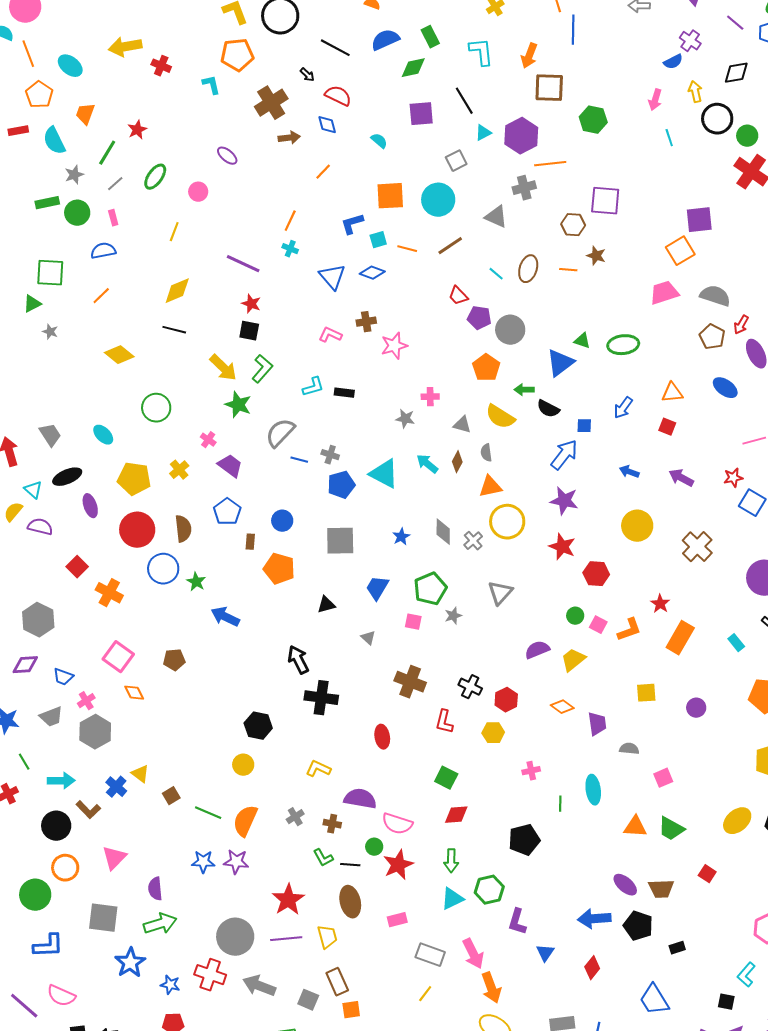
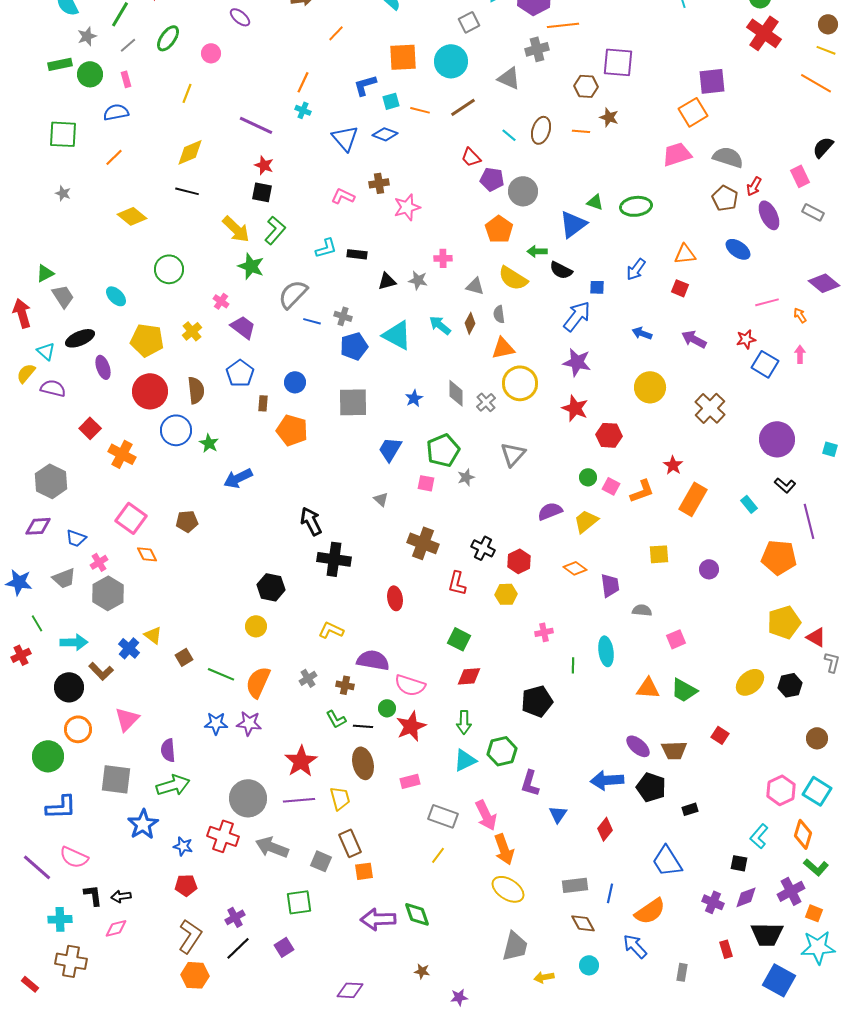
green triangle: (32, 304) -> (45, 273), moved
black triangle: (326, 605) -> (387, 281), moved
blue arrow: (225, 617) -> (238, 478), turned -52

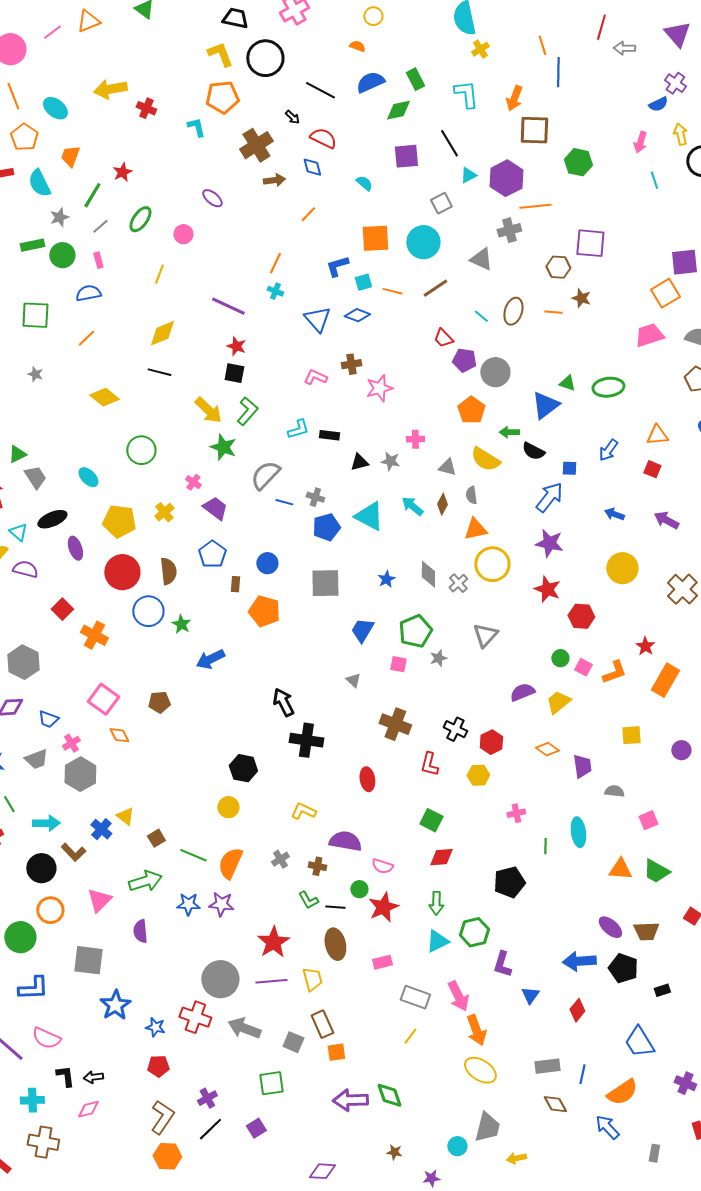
pink semicircle: (410, 685) -> (382, 866), size x0.7
green arrow: (173, 785) -> (145, 881), moved
cyan circle: (589, 965) -> (457, 1146), moved

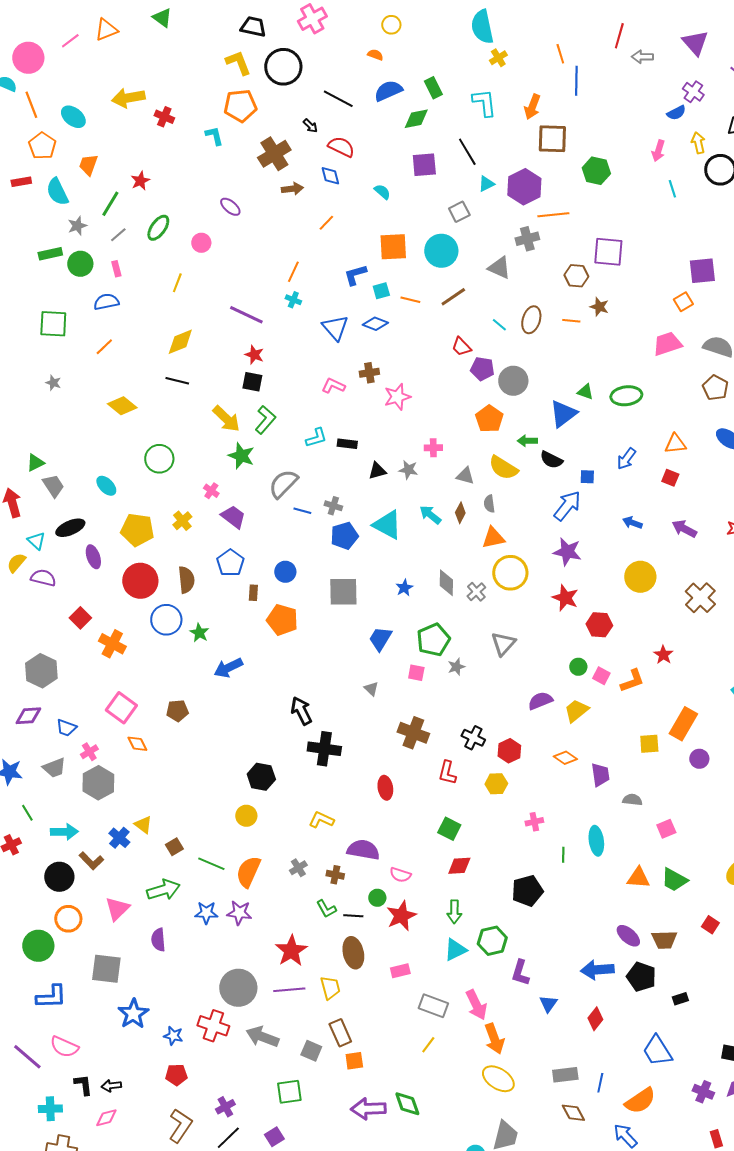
orange square: (665, 293) -> (683, 302), size x0.7
orange rectangle: (665, 680) -> (683, 724), moved

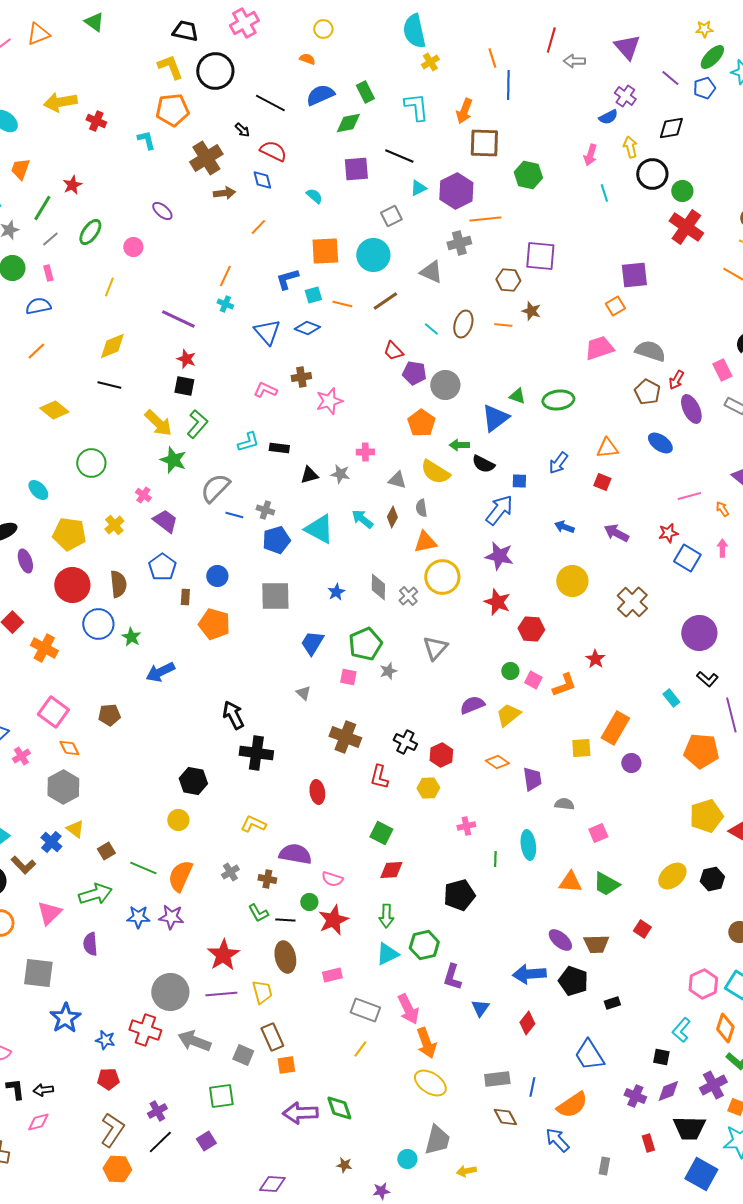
black line: (467, 152) -> (399, 156), turned -36
gray hexagon: (98, 783) -> (63, 787), moved

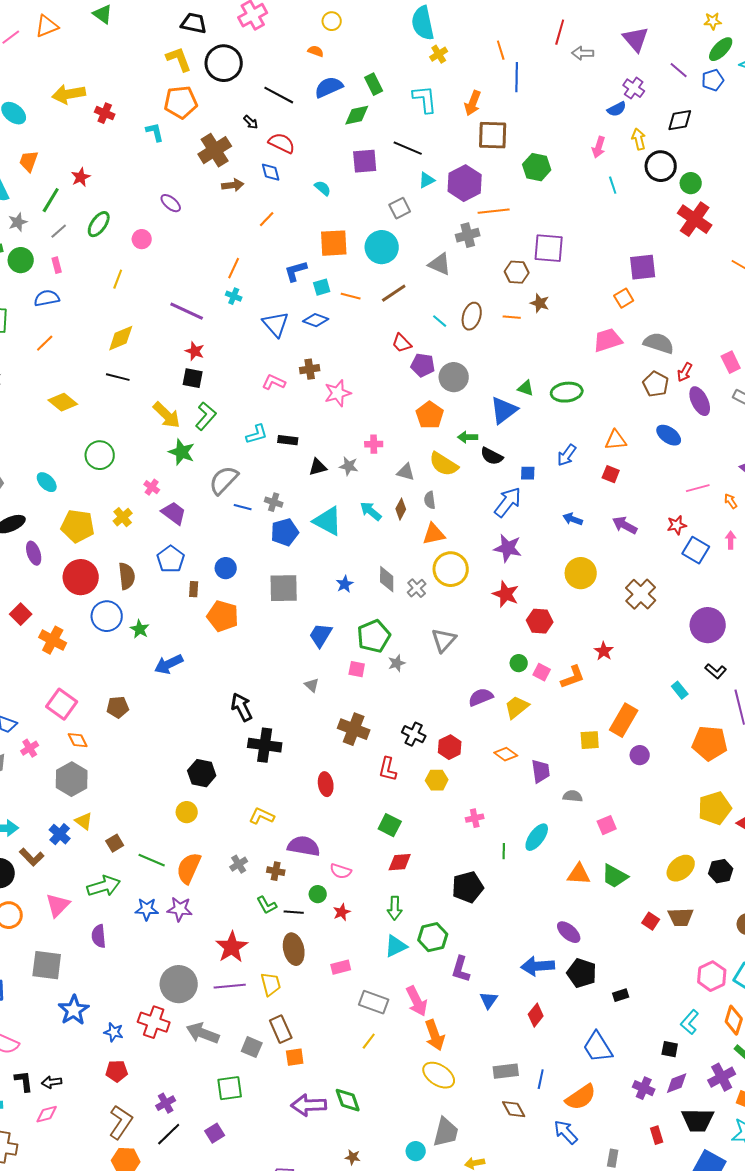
cyan ellipse: (528, 845) -> (537, 837), turned 44
red star: (333, 920) -> (342, 912), size x0.6
brown trapezoid: (596, 944) -> (681, 917), moved

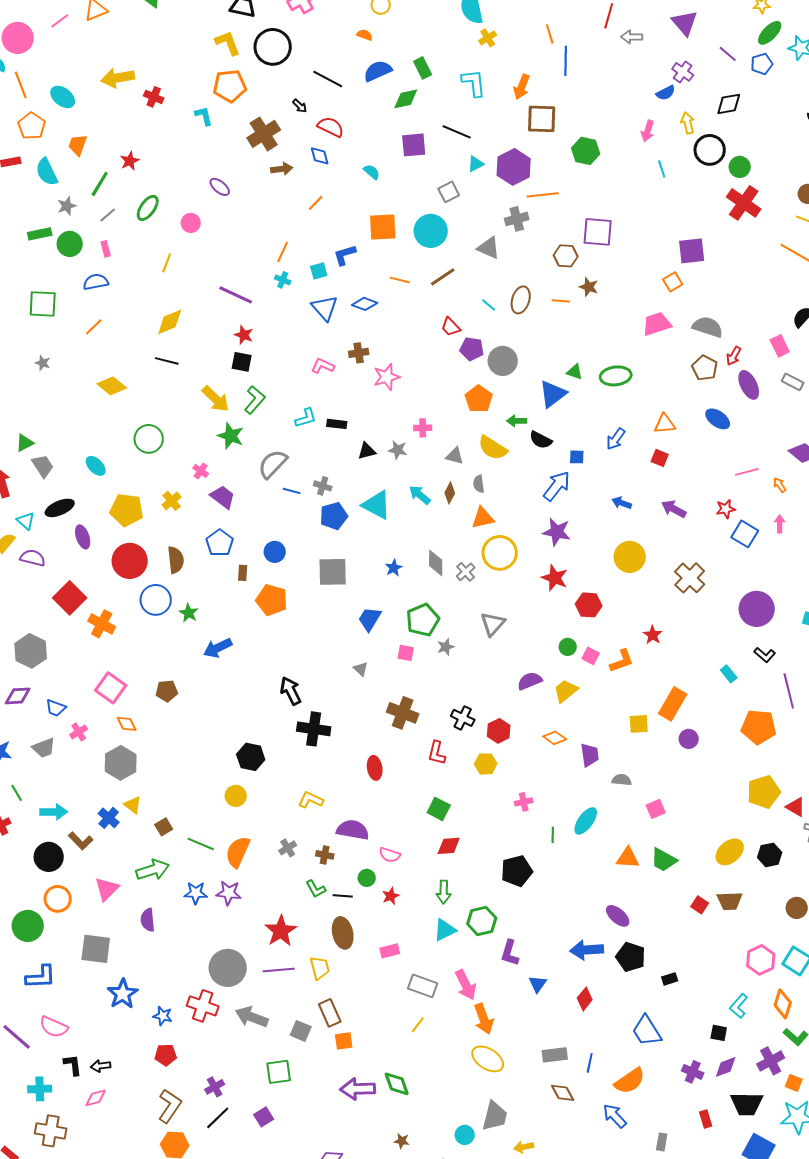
cyan square: (322, 287) -> (319, 271), moved
red square: (21, 614) -> (70, 598), size x1.5

